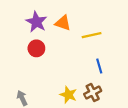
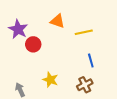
purple star: (36, 22) -> (18, 29), moved
yellow star: (68, 95) -> (50, 80), moved

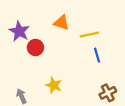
blue line: (91, 61) -> (97, 55), moved
brown cross: (85, 85) -> (108, 93), moved

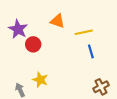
yellow star: (54, 85) -> (40, 80), moved

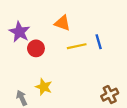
yellow line: (84, 32) -> (77, 46), moved
blue line: (91, 51) -> (99, 42), moved

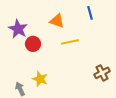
blue line: (99, 42) -> (90, 13), moved
brown cross: (110, 95) -> (102, 73), moved

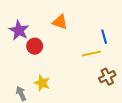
blue line: (90, 13) -> (104, 37), moved
yellow line: (70, 42) -> (91, 53), moved

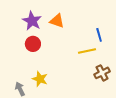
purple star: (19, 30) -> (32, 21), moved

